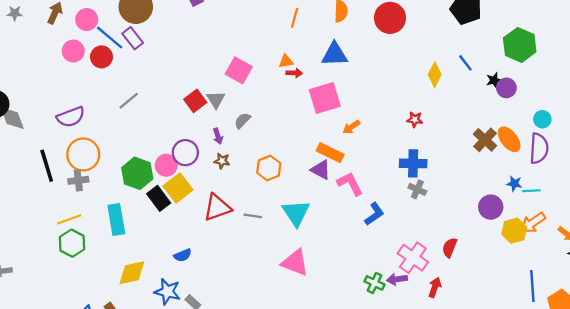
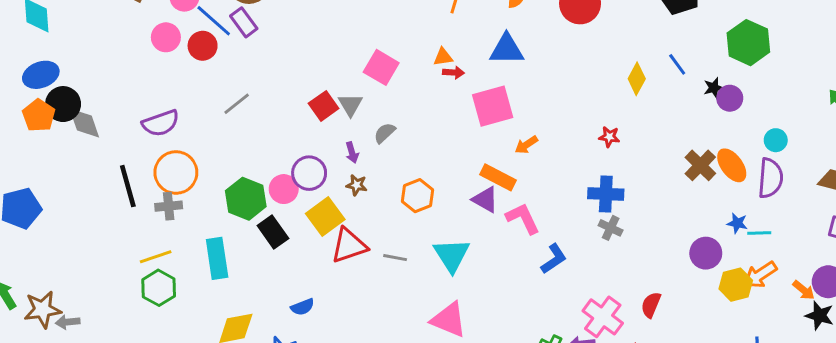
yellow square: (178, 188) -> (325, 216), moved

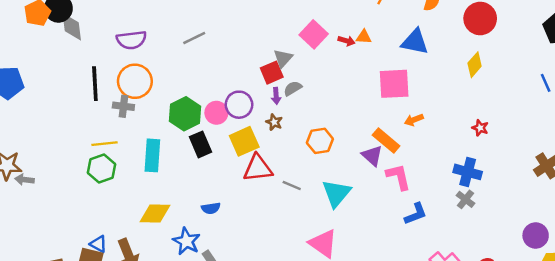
red arrow: (454, 72) -> (346, 41), moved
yellow diamond: (637, 79) -> (475, 65), moved
red square: (324, 106) -> (272, 73), moved
gray semicircle: (385, 133) -> (293, 88), moved

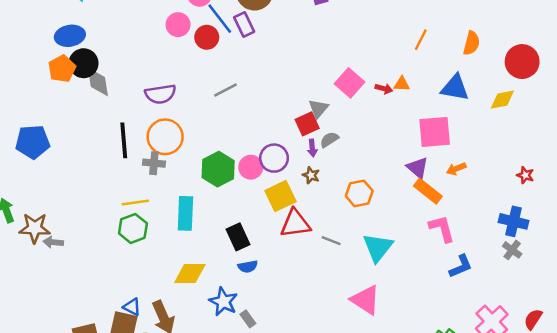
yellow diamond: (475, 65) -> (502, 100), moved, turned 40
black rectangle: (201, 144) -> (238, 237), moved
purple triangle: (372, 156) -> (418, 168), moved

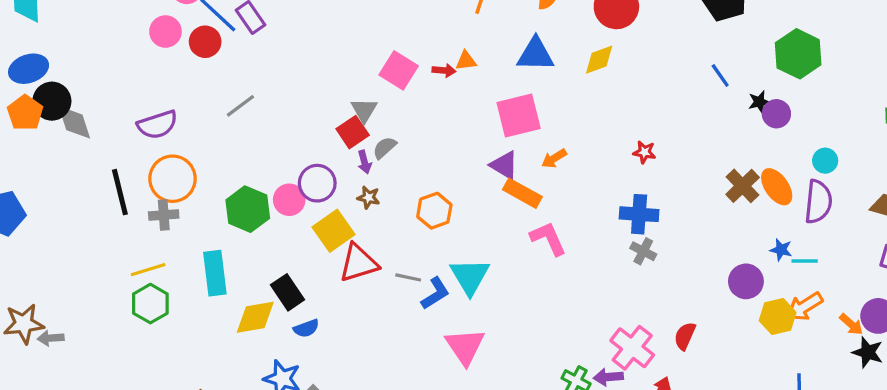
blue L-shape: (461, 266) -> (435, 293), moved
yellow diamond: (190, 274) -> (255, 317), moved
pink triangle: (365, 300) -> (465, 346), turned 32

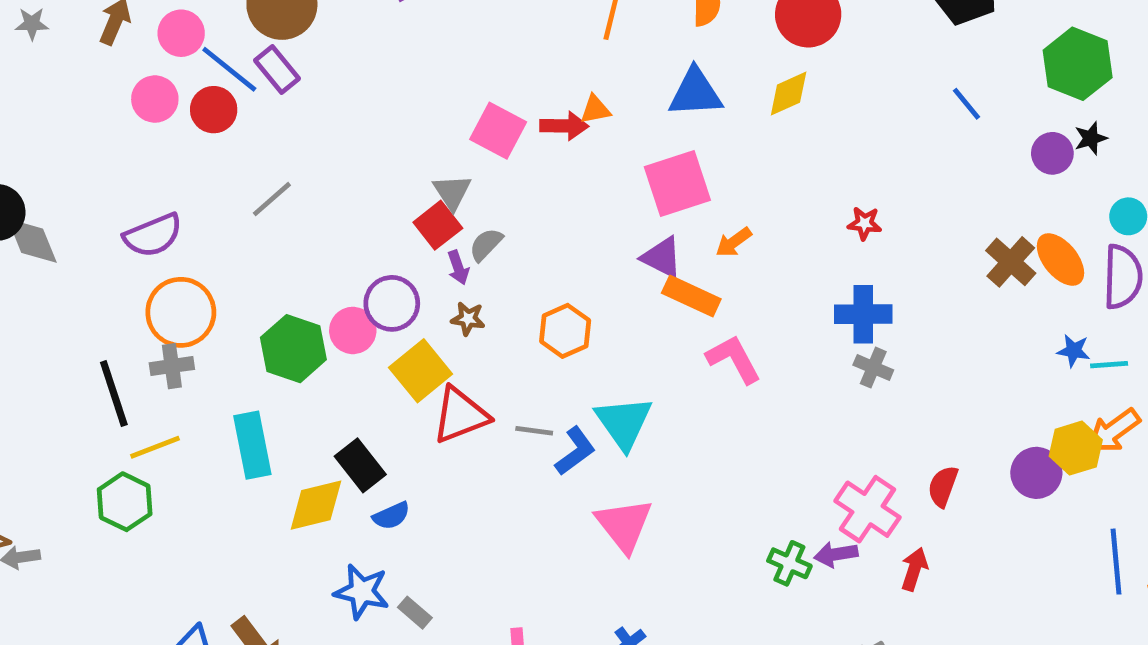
red arrow: (444, 70) -> (564, 126), size x1.4
black star: (759, 102) -> (1091, 138), moved
black line: (120, 192) -> (114, 394), moved
purple circle: (746, 281) -> (1036, 473), moved
green hexagon: (150, 304) -> (125, 502), moved

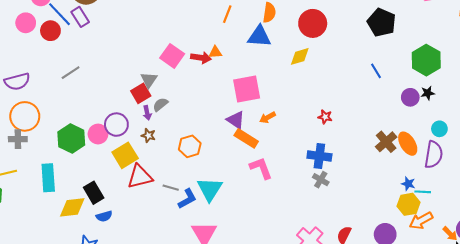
blue triangle: (695, 93) -> (259, 36), moved
yellow hexagon: (1076, 448) -> (408, 204), moved

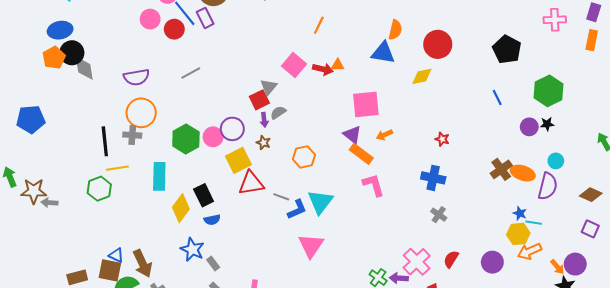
orange line: (227, 14) -> (319, 25), moved
orange ellipse: (408, 144) -> (523, 173), turned -45
gray cross: (321, 180) -> (439, 215), moved
yellow diamond: (72, 207) -> (181, 208), turned -52

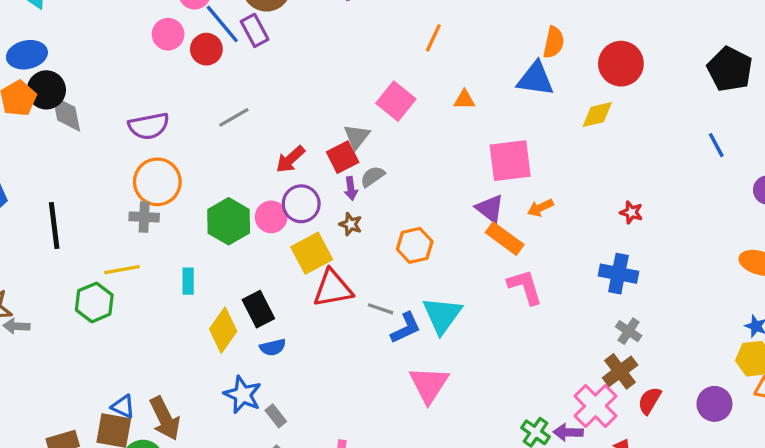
red arrow: (323, 69) -> (290, 159), moved, turned 126
black line: (105, 141) -> (54, 225), moved
brown cross: (501, 169) -> (620, 371), moved
cyan rectangle: (159, 176) -> (188, 281), size x0.6

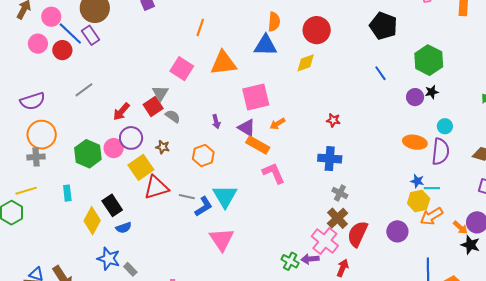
orange triangle: (464, 100) -> (223, 63), size x2.0
gray semicircle: (373, 176) -> (173, 116), turned 77
purple arrow: (351, 188) -> (216, 122), moved
red semicircle: (650, 401) -> (357, 234), size x1.5

